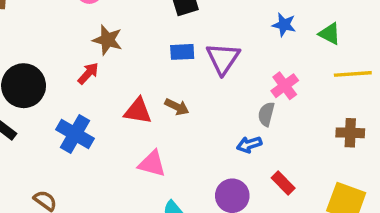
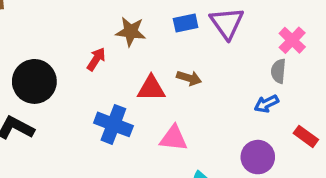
brown star: (107, 40) -> (131, 32), moved
blue cross: (75, 134) -> (113, 124), moved

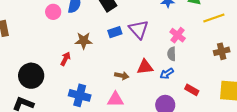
brown arrow: (189, 78) -> (122, 76), moved
red triangle: (151, 88) -> (145, 67), moved

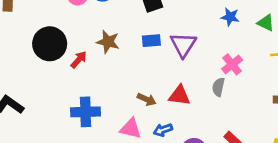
blue arrow: (167, 74) -> (163, 130), moved
black circle: (31, 76) -> (50, 44), moved
blue cross: (80, 95) -> (86, 112), turned -30

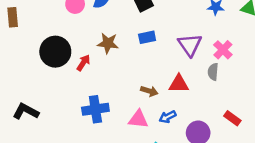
purple triangle: (183, 45) -> (190, 45), moved

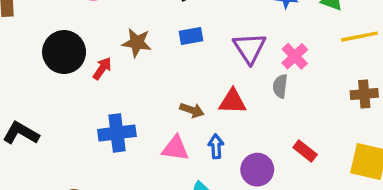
blue arrow: (168, 117) -> (216, 146), turned 112

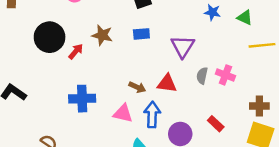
pink cross: (295, 56) -> (225, 75), moved, turned -30
brown cross: (364, 94) -> (259, 106), moved
blue arrow: (216, 146) -> (152, 115), size x1.5

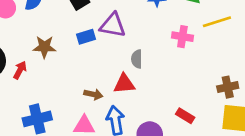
purple triangle: (183, 46) -> (113, 25), moved, turned -40
pink cross: (225, 75) -> (182, 37), moved
gray semicircle: (202, 76) -> (137, 59), moved

